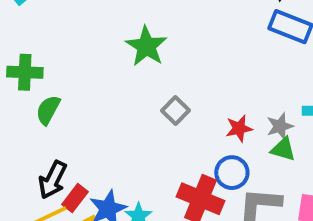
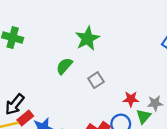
green semicircle: (48, 110) -> (64, 66), moved
green triangle: (283, 149) -> (144, 116), moved, turned 42

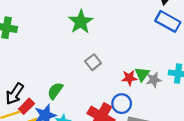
green semicircle: (64, 66) -> (55, 91), moved
green triangle: (144, 116) -> (142, 74), moved

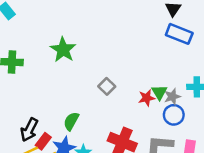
green star: (81, 22) -> (63, 50), moved
blue circle: (122, 104) -> (174, 115), moved

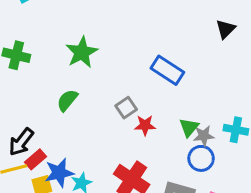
blue rectangle: (179, 34) -> (167, 70), moved
red star: (147, 98) -> (145, 125), moved
green semicircle: (71, 121) -> (67, 100), moved

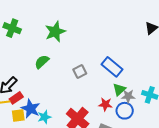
blue rectangle: (167, 70) -> (112, 67), moved
red star: (145, 125) -> (105, 104), moved
blue star: (59, 173) -> (31, 109), turned 30

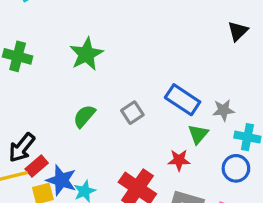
green semicircle: (42, 62) -> (84, 116), moved
gray star: (128, 96) -> (223, 110), moved
blue circle: (125, 111) -> (236, 168), moved

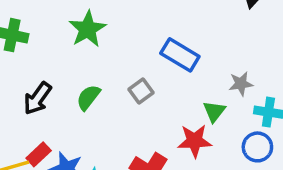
blue rectangle: (183, 100) -> (180, 55), moved
black arrow: (22, 148) -> (38, 98), moved
red star: (179, 160) -> (195, 141), size x1.4

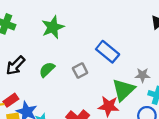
green triangle: (214, 111) -> (123, 90), size x1.6

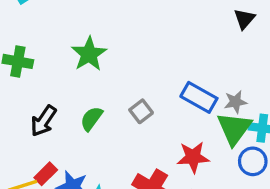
blue rectangle: (108, 52) -> (199, 97), moved
green triangle: (123, 90) -> (234, 128), moved

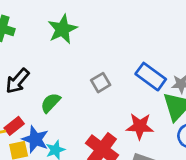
green semicircle: (91, 119) -> (50, 103), moved

